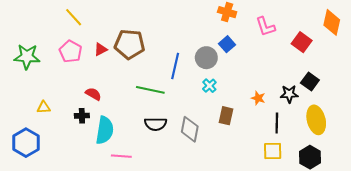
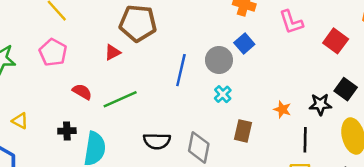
brown pentagon: (130, 44) -> (138, 23), moved
red triangle: (101, 49) -> (113, 52), moved
green line: (150, 90) -> (120, 99), moved, turned -36
red semicircle: (93, 94) -> (82, 92), moved
yellow triangle: (44, 107) -> (20, 121), turned 32

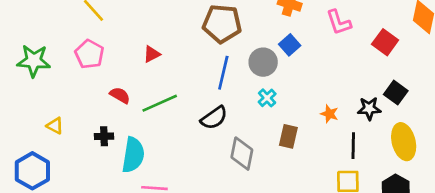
brown pentagon: (138, 23) -> (222, 24), moved
black semicircle: (157, 141) -> (214, 118), moved, turned -36

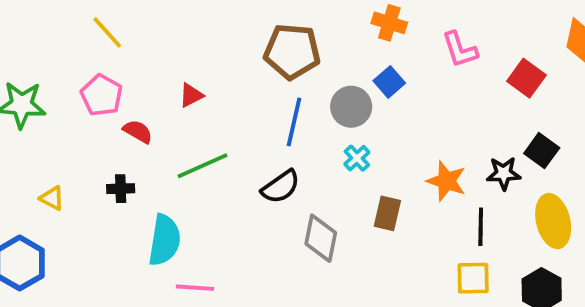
red semicircle: (120, 95) -> (138, 131), moved
orange star: (329, 114) -> (446, 181), size x1.5
black cross: (104, 136) -> (121, 189), moved

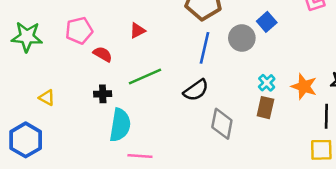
pink pentagon: (102, 95) -> (79, 31), turned 30
cyan cross: (357, 158) -> (267, 83), moved
black cross: (121, 189) -> (103, 94), moved

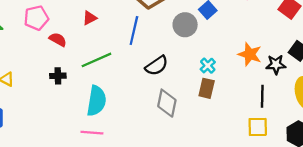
blue line: (205, 48) -> (134, 30), moved
orange star: (304, 86) -> (250, 54), moved
black semicircle: (196, 90) -> (157, 66), moved
cyan semicircle: (120, 125) -> (96, 101), moved

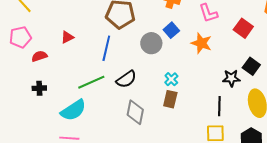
red semicircle: (58, 40) -> (39, 56), turned -49
orange star: (250, 54) -> (201, 43), moved
green line: (96, 60) -> (91, 82), moved
cyan semicircle: (96, 101) -> (73, 110), turned 48

